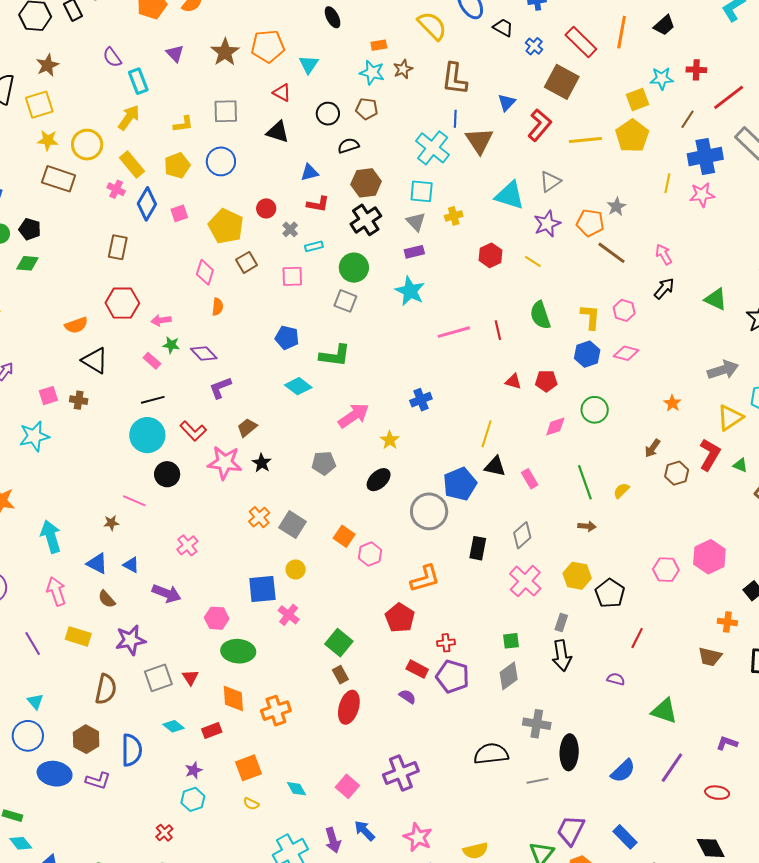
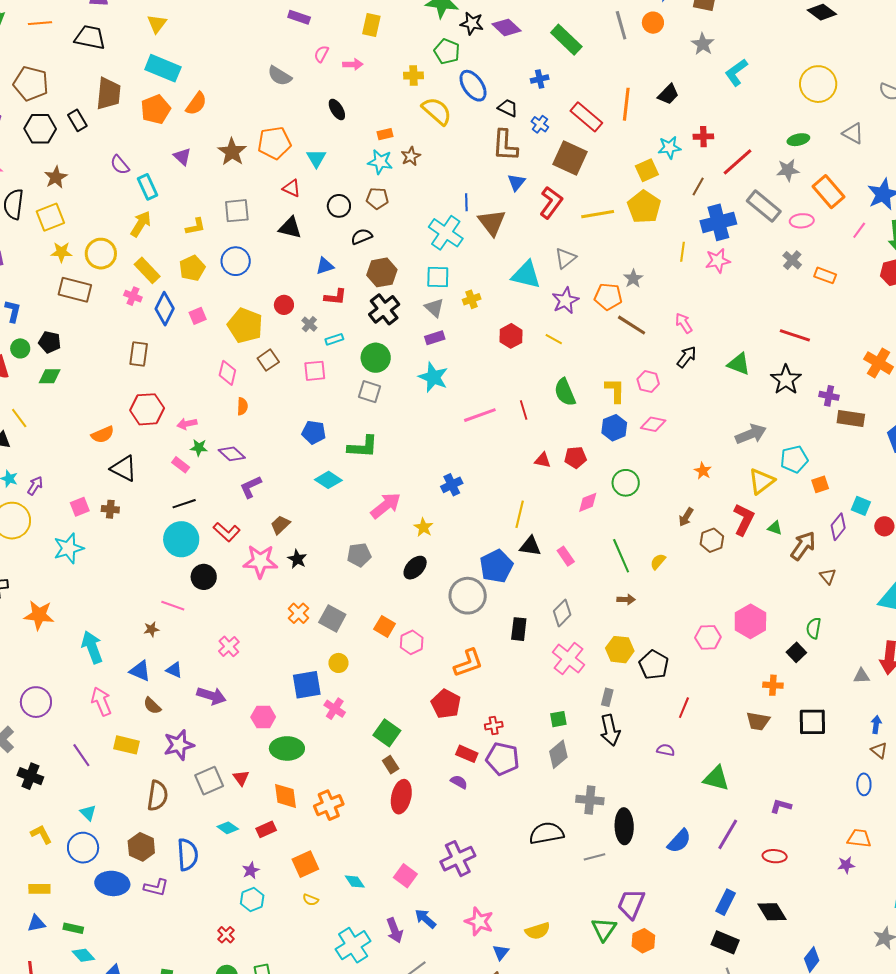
brown L-shape: (454, 79) -> (505, 145), moved
blue rectangle: (625, 837) -> (726, 902), moved, turned 75

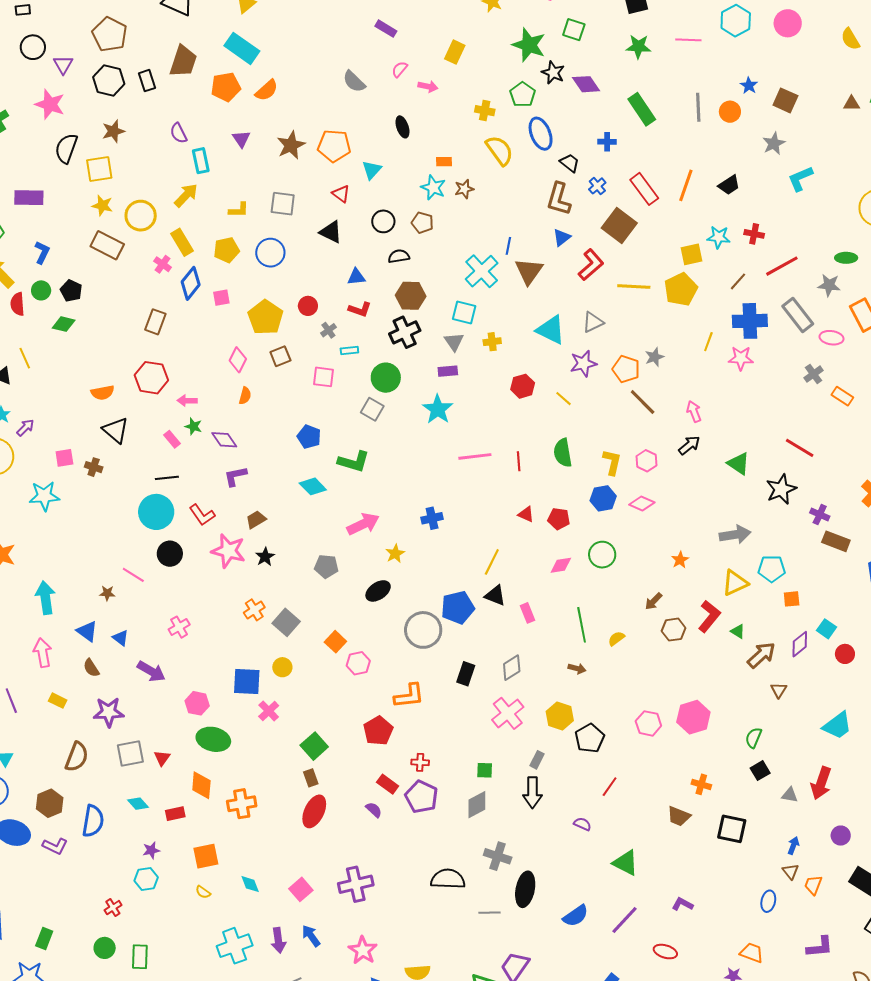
black square: (796, 652) -> (760, 771), moved
yellow rectangle: (127, 745) -> (58, 701), size x0.7

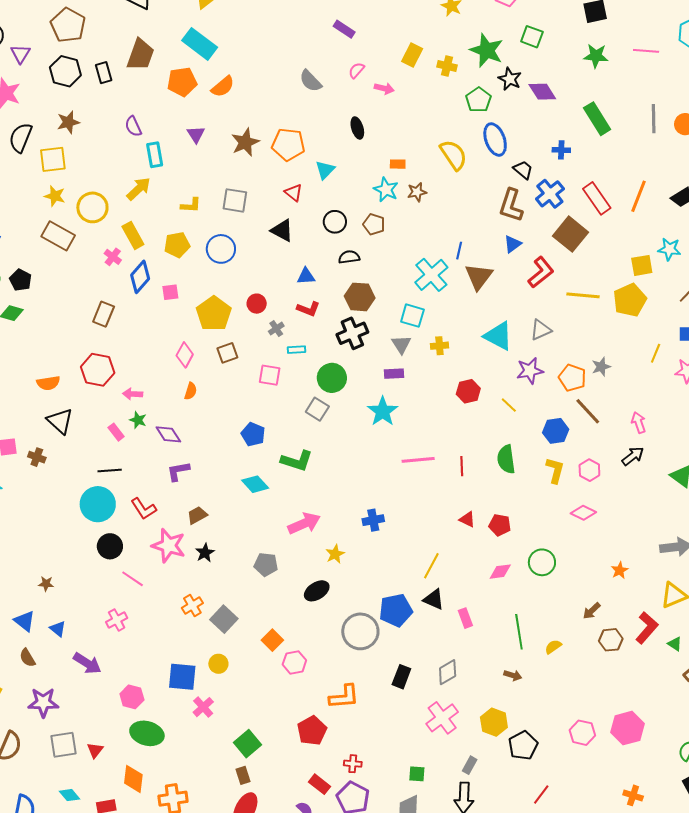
yellow cross: (485, 111) -> (447, 66), moved
blue cross: (597, 186) -> (550, 194), size x1.6
blue hexagon: (603, 498) -> (556, 431), moved
pink line: (133, 575) -> (133, 579), moved

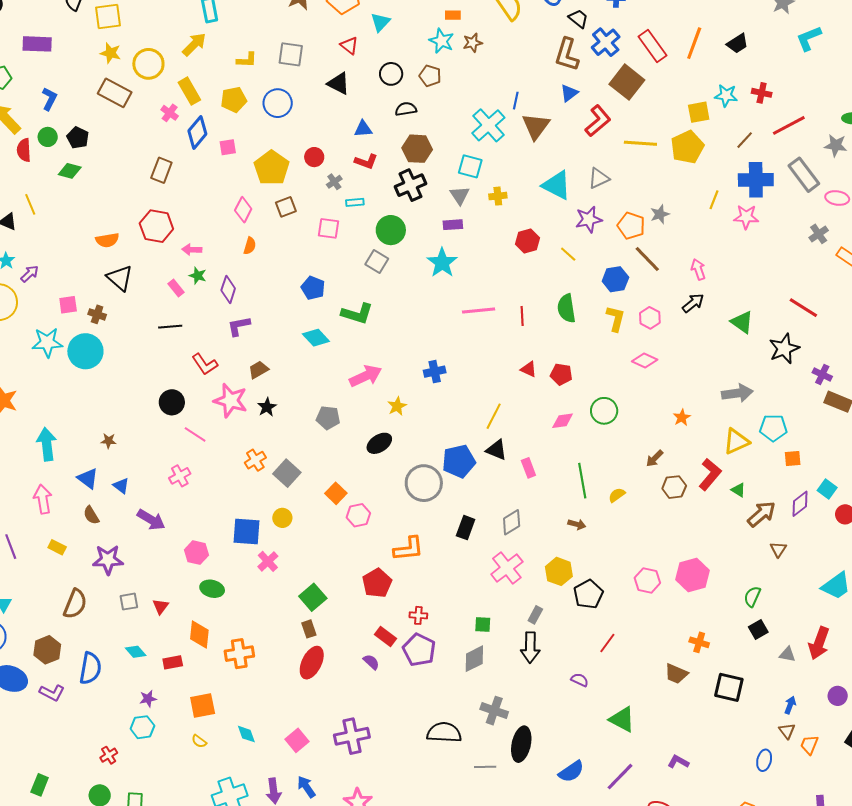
purple diamond: (168, 434) -> (228, 289), turned 52
cyan circle: (98, 504) -> (85, 351), moved
green ellipse: (147, 733) -> (212, 589), size x0.7
gray square: (63, 745) -> (129, 602), size x0.7

